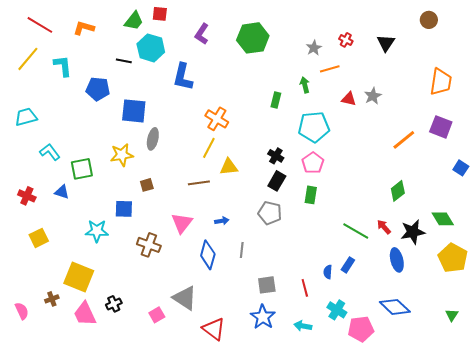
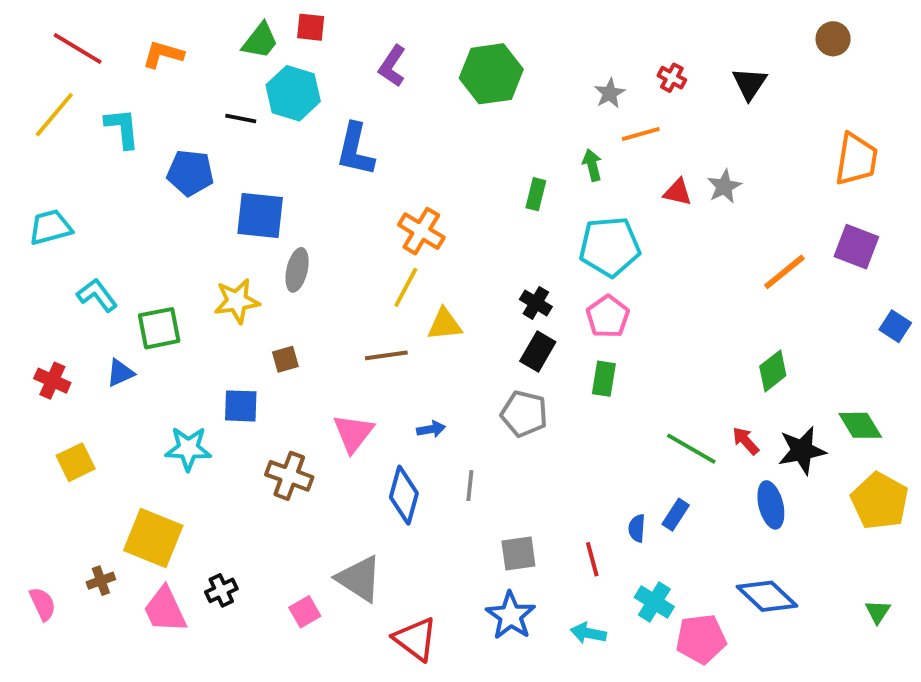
blue triangle: (62, 192) -> (120, 373), turned -42

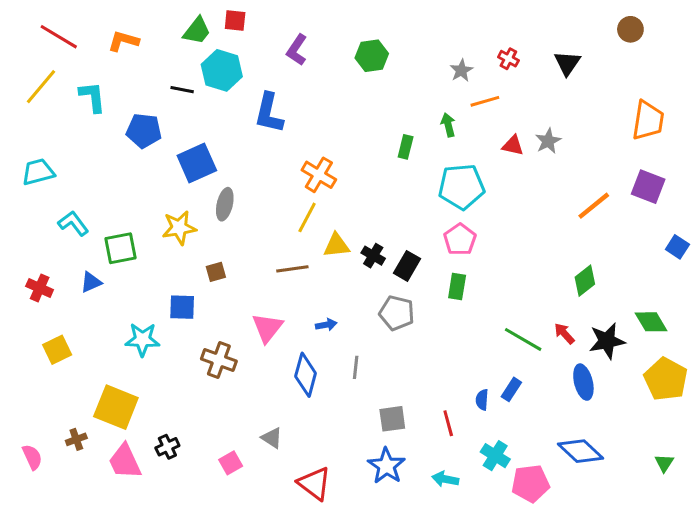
green hexagon: (491, 74) -> (372, 56), size x0.7
blue square: (260, 216) -> (197, 163), turned -30
black cross: (536, 303) -> (373, 256), moved
gray triangle: (359, 579) -> (272, 438), size x0.6

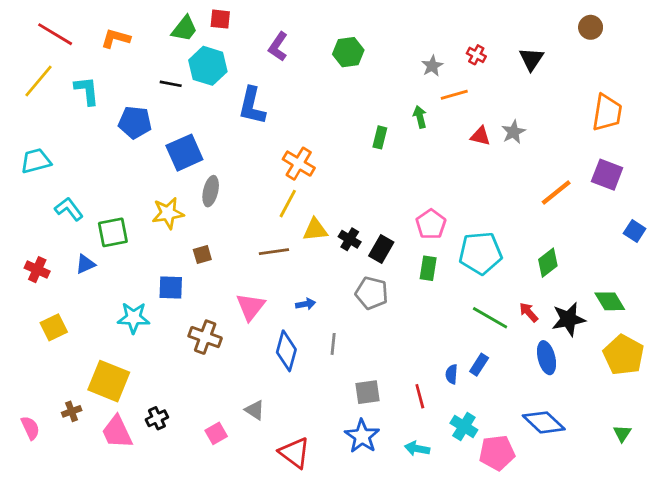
cyan pentagon: (461, 187) -> (480, 253), moved

